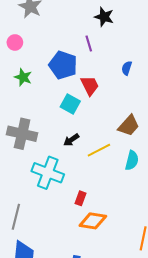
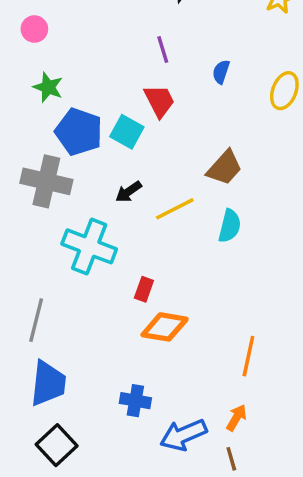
purple line: (89, 43) -> (163, 50), moved
blue pentagon: (63, 65) -> (79, 132), moved

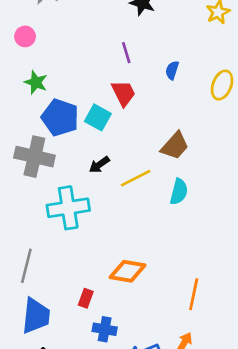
cyan cross: (89, 246) -> (68, 208), turned -30
red rectangle: (144, 289) -> (86, 298), moved

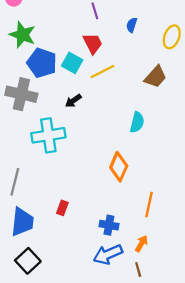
green star: (36, 82) -> (22, 35), size x1.4
brown trapezoid: (175, 146) -> (155, 77), moved
yellow line: (136, 178) -> (102, 71), moved
orange diamond: (128, 271) -> (119, 167), moved, turned -76
blue cross: (105, 329) -> (109, 225), moved

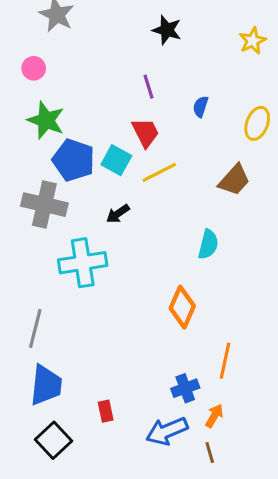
red rectangle: (62, 208) -> (106, 411), moved, turned -32
blue cross: (109, 225) -> (185, 388), moved, turned -30

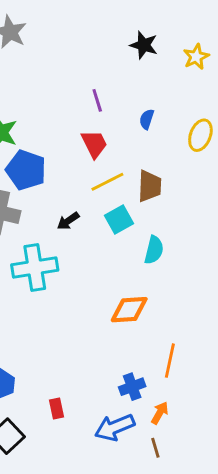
black star: (167, 30) -> (144, 45), moved
cyan square: (116, 160) -> (119, 220), moved, turned 32
brown trapezoid: (234, 180) -> (150, 186), moved, turned -40
orange diamond: (182, 307) -> (129, 310), turned 63

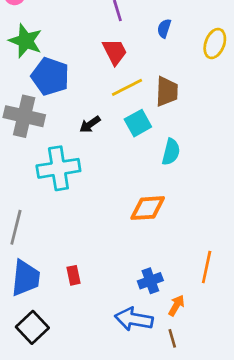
orange line: (170, 361) -> (207, 267), moved
red rectangle: (57, 408) -> (74, 275), moved
blue arrow: (115, 427) -> (134, 319), turned 33

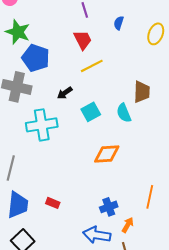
brown trapezoid: (167, 91) -> (142, 92), moved
cyan square: (138, 123) -> (91, 112), moved
cyan semicircle: (171, 152) -> (124, 113), turned 144
red rectangle: (74, 275) -> (53, 203), turned -56

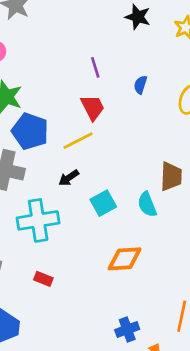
yellow line: (92, 66) -> (78, 141), moved
red rectangle: (53, 203) -> (43, 279), moved

